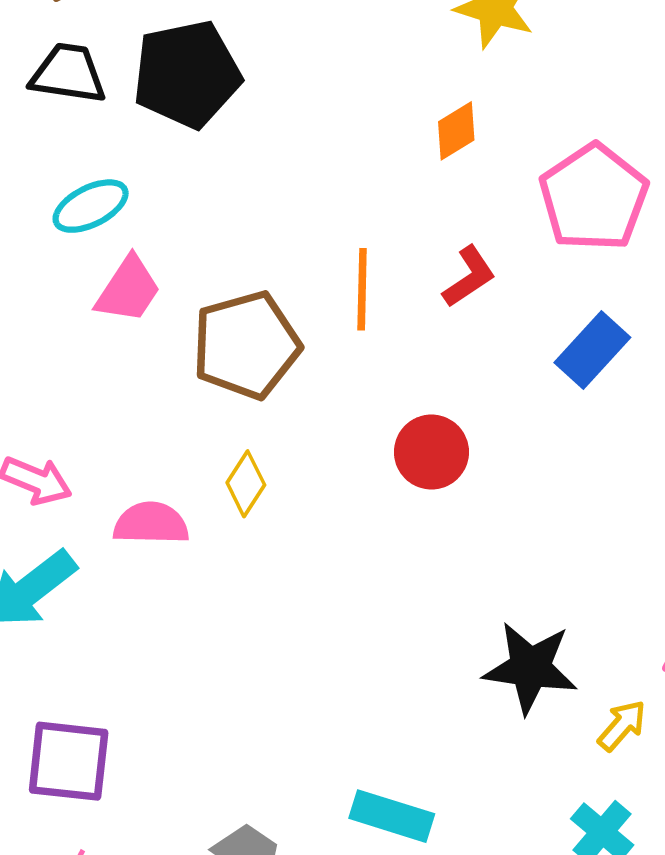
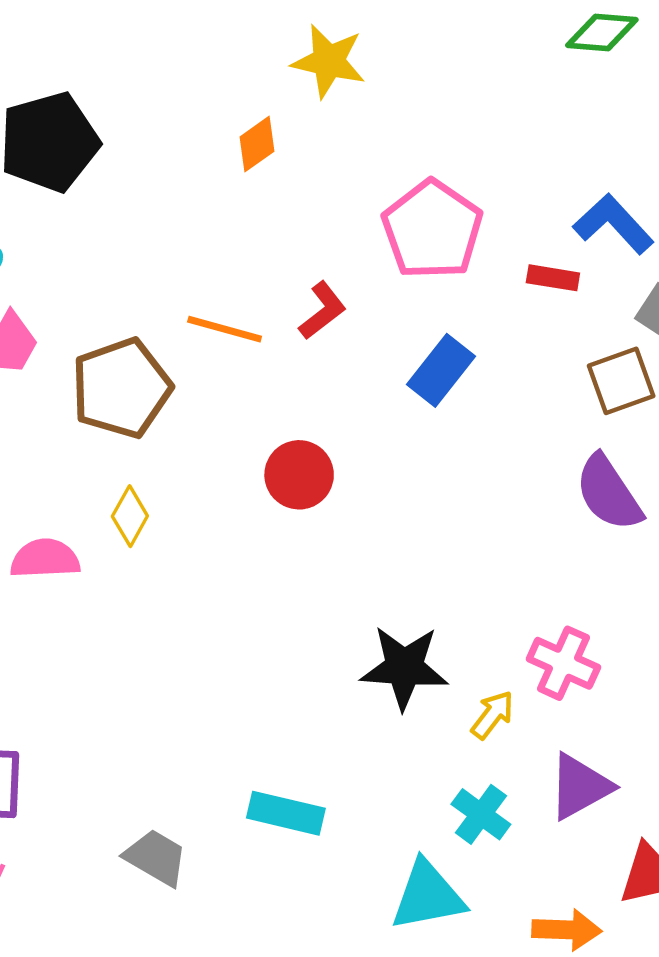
orange diamond: (456, 131) -> (257, 144), moved
orange line: (362, 289) -> (225, 329), turned -72

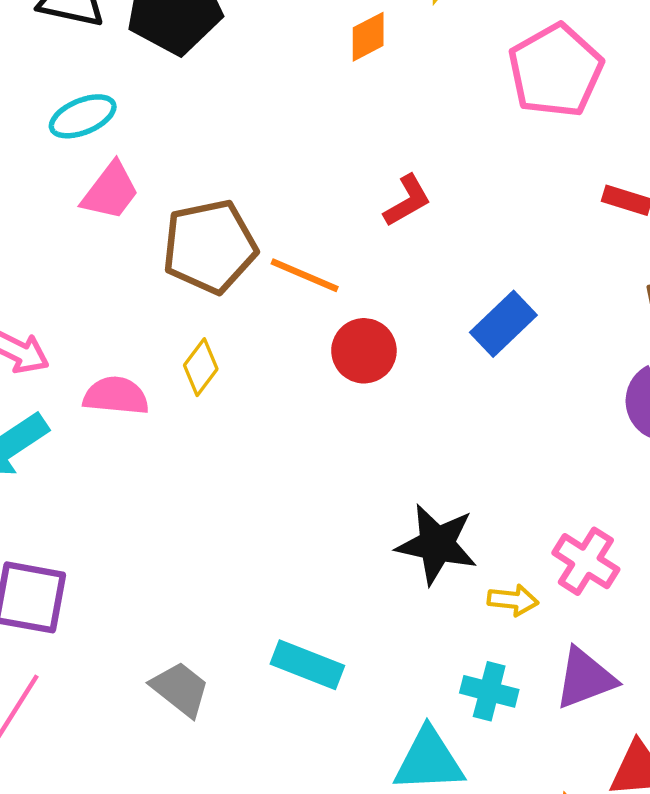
pink pentagon: (432, 230) -> (556, 71), moved
orange line: (225, 329) -> (305, 275), moved
blue rectangle: (441, 370) -> (503, 324), moved
yellow arrow: (492, 715) -> (513, 600), turned 51
cyan cross: (481, 814) -> (489, 691), turned -30

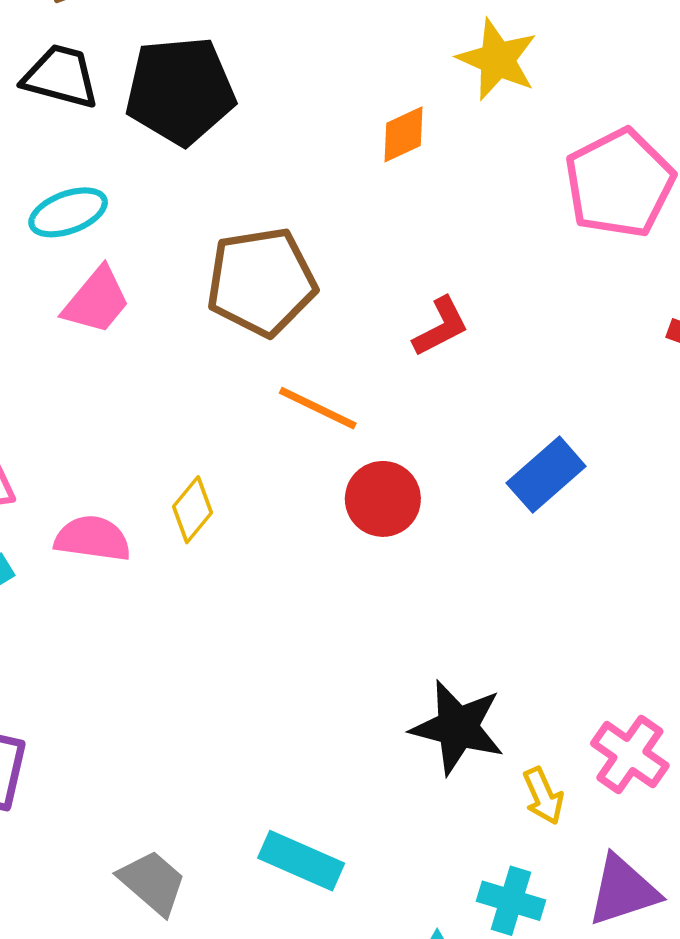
brown pentagon: (210, 247) -> (261, 282), moved
yellow arrow: (513, 600) -> (543, 796), turned 57

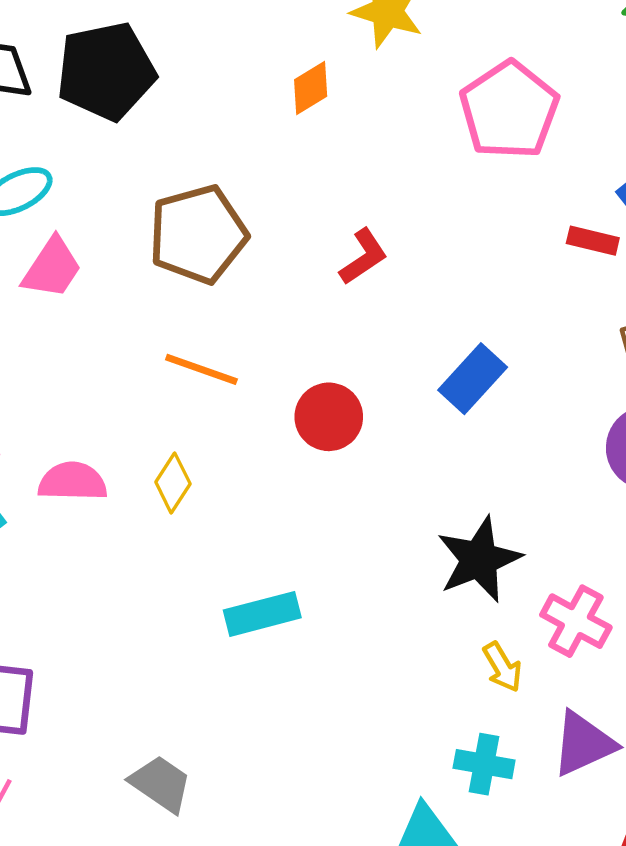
orange line: (318, 408) -> (201, 369), moved
yellow diamond: (192, 510) -> (173, 483), moved
black star: (458, 727) -> (479, 559), moved, turned -30
cyan rectangle: (301, 861) -> (262, 614), moved, turned -32

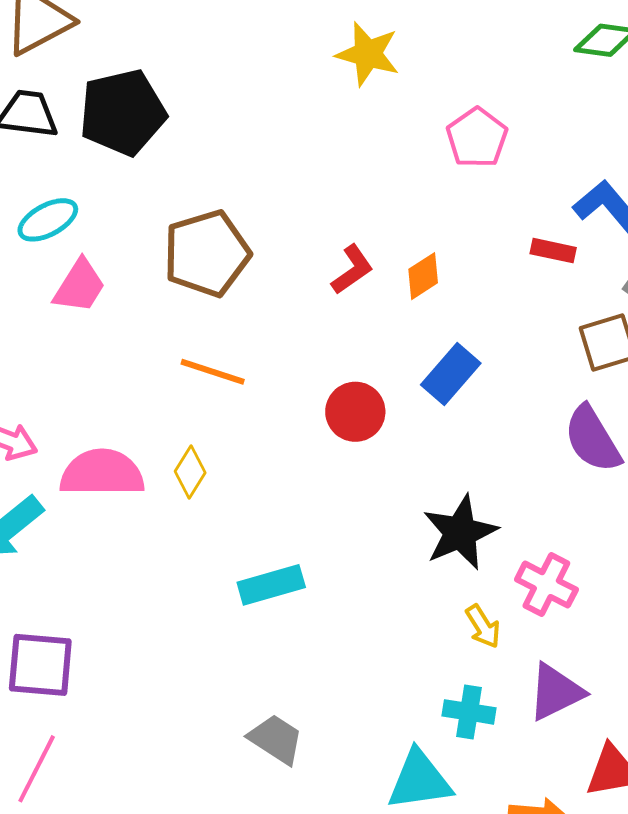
orange diamond: (311, 88) -> (423, 276), moved
pink pentagon: (509, 110) -> (477, 138), size x0.7
red circle: (329, 417) -> (355, 412), moved
pink semicircle: (73, 482) -> (102, 473), size x1.4
gray trapezoid: (161, 784) -> (276, 739), moved

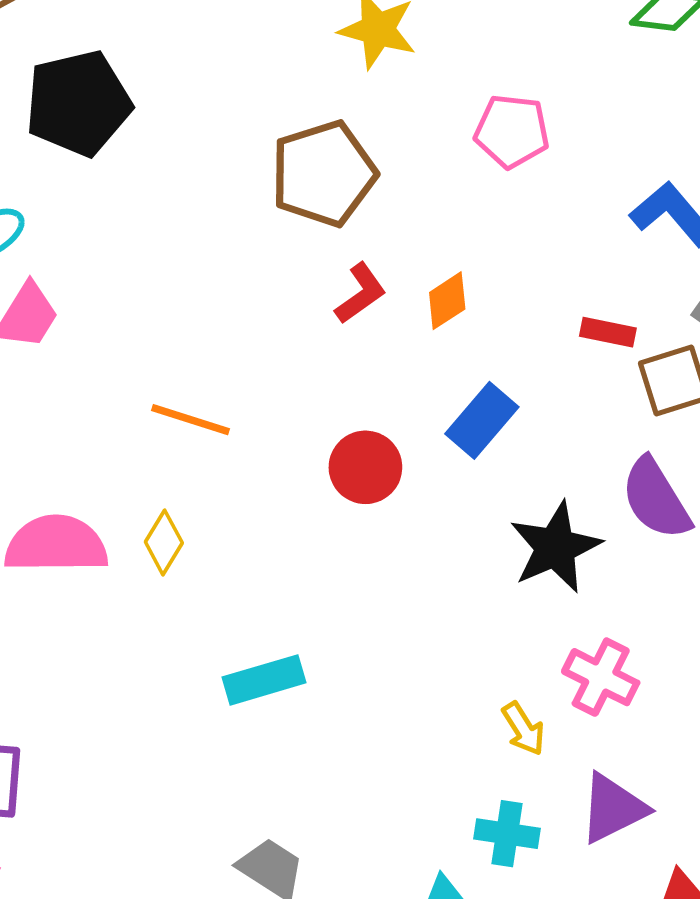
pink pentagon: (477, 138) -> (512, 131), turned -30
red rectangle: (553, 251) -> (608, 332), moved
brown pentagon: (207, 253) -> (323, 174), moved
black star: (460, 532) -> (555, 547), moved

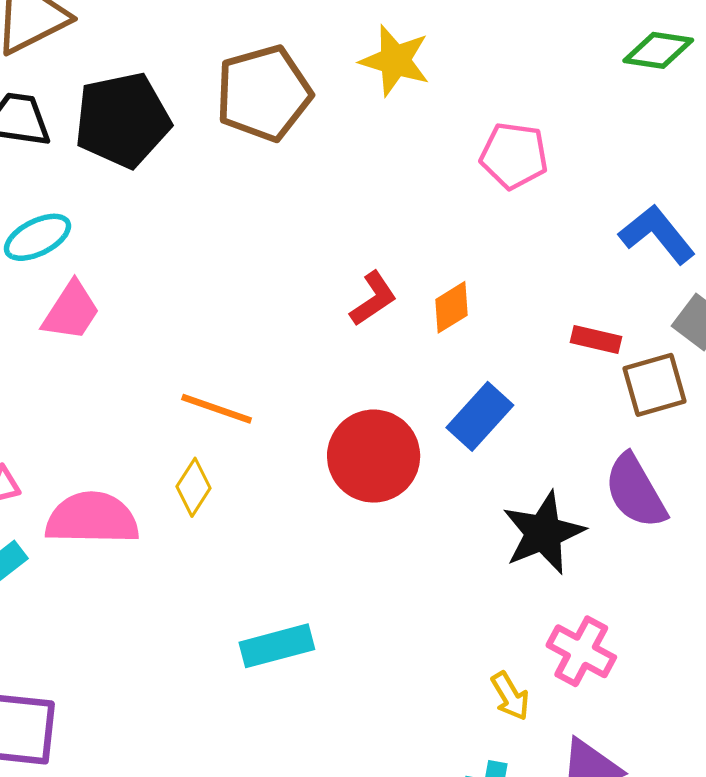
brown pentagon: (323, 174) -> (264, 93), moved
red circle: (365, 467) -> (374, 456), size x1.4
yellow diamond: (164, 542) -> (193, 487), moved

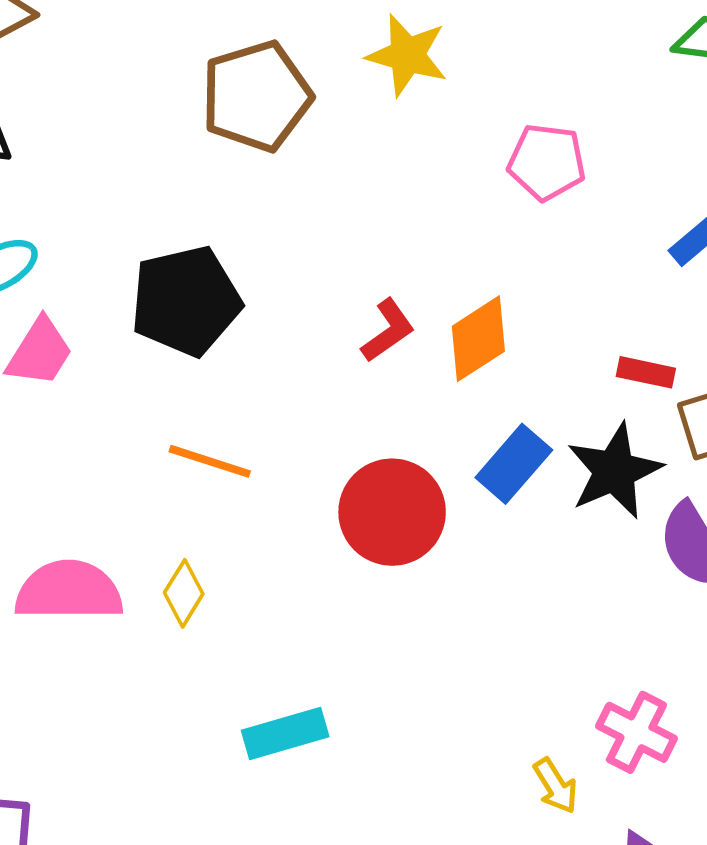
black pentagon: (123, 120) -> (186, 301), moved
orange diamond: (451, 307) -> (478, 339), size x1.4
yellow diamond: (193, 487) -> (184, 593), moved
black star: (543, 533) -> (614, 471), moved

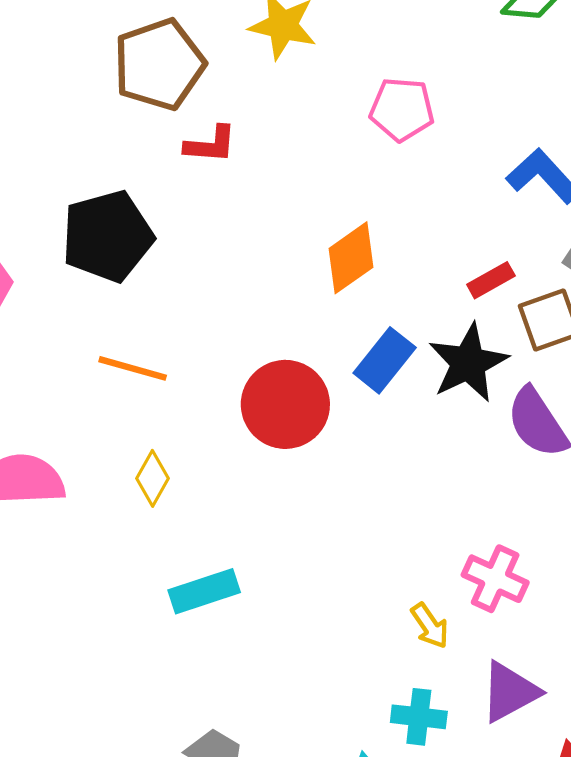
red L-shape: (388, 331) -> (211, 145), moved, turned 42
red rectangle: (646, 372) -> (491, 280), turned -39
yellow diamond: (184, 593) -> (152, 478), moved

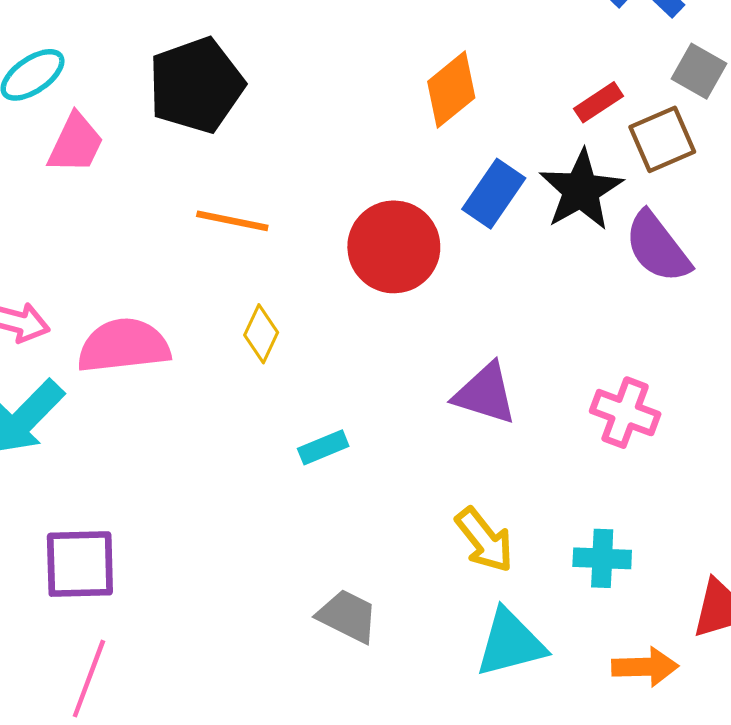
cyan rectangle: (204, 591) -> (323, 447), size x0.7
yellow arrow: (430, 626) -> (484, 540), moved, size x1.4
purple triangle: (510, 692) -> (485, 394), moved, turned 50
cyan cross: (419, 717) -> (602, 558), moved

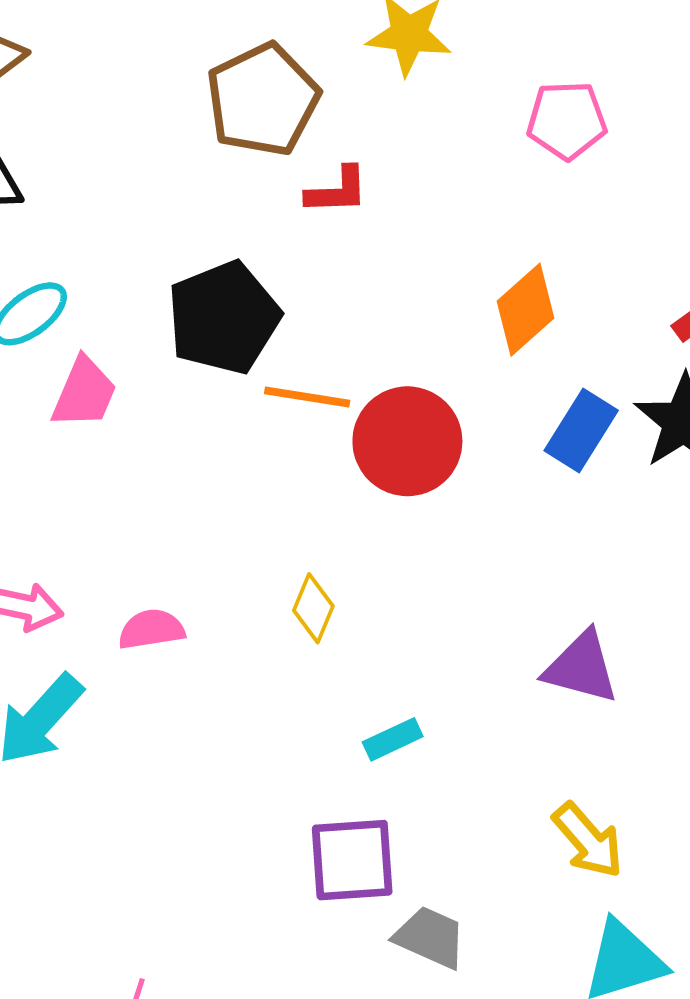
orange line: (232, 221) -> (307, 397), moved
red circle: (394, 247) -> (407, 441), moved
pink semicircle: (124, 346) -> (151, 629), size x0.6
purple square: (80, 564) -> (352, 860), moved

